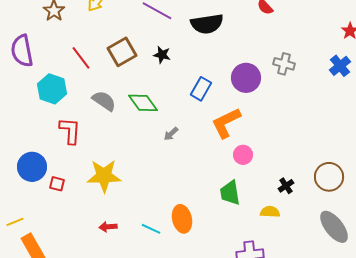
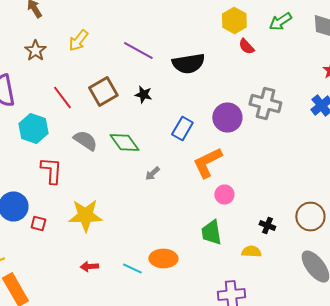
gray cross: (284, 64) -> (265, 104), size x1.4
black cross: (286, 186) -> (267, 226), turned -35
orange ellipse: (182, 219) -> (163, 258), turned -76

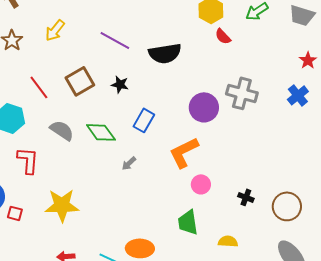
blue rectangle: (182, 128) -> (144, 120), moved
black cross: (267, 226) -> (246, 197), moved

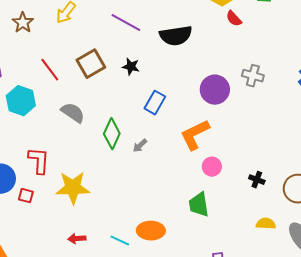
gray cross: (242, 93) -> (253, 76), size x0.7
green diamond: (101, 132) -> (112, 134), moved, turned 60
red L-shape: (28, 160) -> (39, 161), moved
yellow semicircle: (228, 241) -> (266, 224), moved

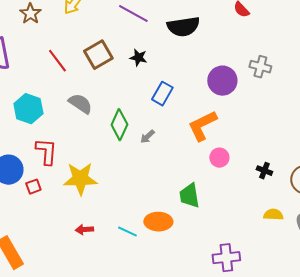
cyan hexagon: (21, 101) -> (28, 109), moved
red square: (26, 196) -> (33, 187), turned -35
green trapezoid: (199, 205) -> (189, 196), moved

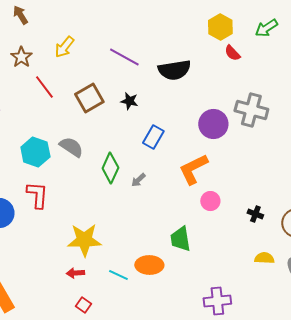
red line: (57, 61) -> (44, 87), moved
gray cross: (260, 67) -> (251, 110), size x1.5
cyan hexagon: (28, 109) -> (35, 152), moved
yellow star: (80, 179) -> (84, 240), moved
red square: (33, 187) -> (83, 305), moved, turned -35

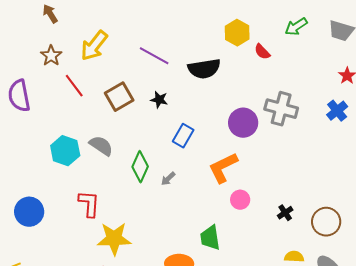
yellow hexagon: (220, 27) -> (237, 33), moved
yellow arrow: (64, 47) -> (94, 46), size x1.4
red L-shape: (37, 195) -> (89, 204), moved
black cross: (255, 214) -> (285, 213), turned 35

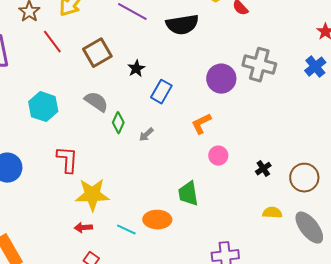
black star: (159, 100) -> (136, 69), moved, turned 30
gray semicircle: (101, 146) -> (96, 102), moved
green diamond: (140, 167) -> (118, 123), size x0.7
orange L-shape: (223, 168) -> (201, 124), size x0.7

